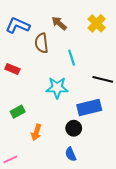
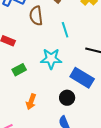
blue rectangle: (89, 107) -> (82, 78), turned 45
green rectangle: (18, 112) -> (19, 70), moved

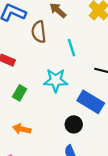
green rectangle: (19, 70) -> (20, 93), turned -32
orange arrow: (31, 102) -> (22, 129), moved, turned 84

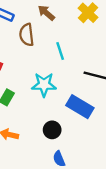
black circle: (74, 124) -> (52, 130), moved

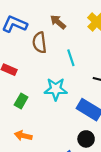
black circle: (52, 130) -> (86, 139), moved

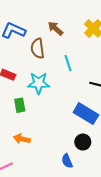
cyan star: (56, 89) -> (39, 83), moved
green rectangle: (21, 101) -> (20, 105), turned -40

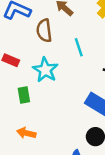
cyan star: (39, 83) -> (45, 70), turned 30

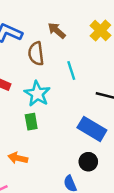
green rectangle: (24, 95) -> (31, 122), moved

